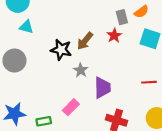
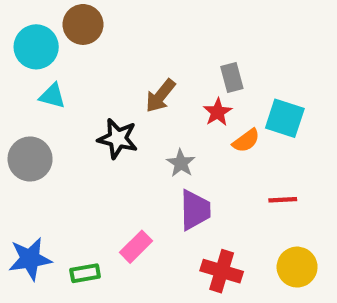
orange semicircle: (141, 12) -> (246, 141), moved
brown arrow: (85, 41) -> (160, 96), moved
gray star: (81, 70) -> (181, 163), moved

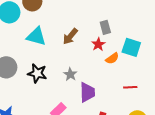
cyan triangle: (52, 96) -> (36, 36), moved, size x1.5
black star: (118, 139) -> (37, 73), moved
gray star: (181, 163) -> (70, 74), moved

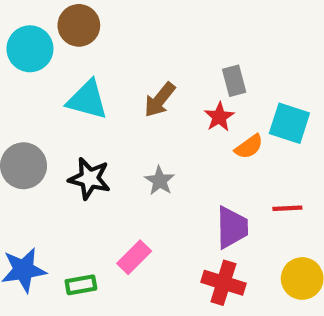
purple trapezoid: (87, 92) -> (232, 227), moved

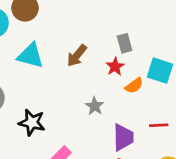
black star: (89, 179) -> (32, 122), moved
gray star: (160, 181) -> (95, 106), moved

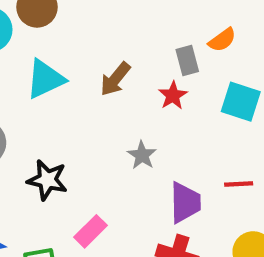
cyan triangle: (30, 56) -> (45, 79), turned -40
orange semicircle: (134, 86) -> (222, 40), moved

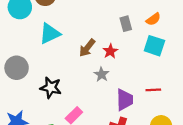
orange semicircle: (222, 40) -> (153, 19), moved
brown arrow: (115, 79) -> (87, 48), moved
red star: (173, 95) -> (110, 51), moved

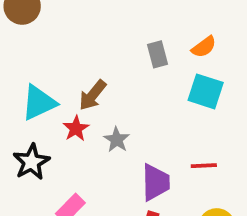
cyan triangle: (50, 34) -> (39, 103), moved
red star: (110, 51) -> (76, 129), moved
black star: (51, 88) -> (31, 162), turned 30

